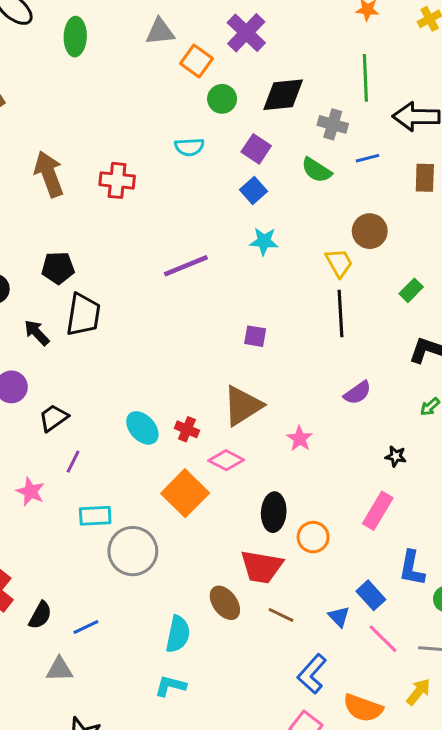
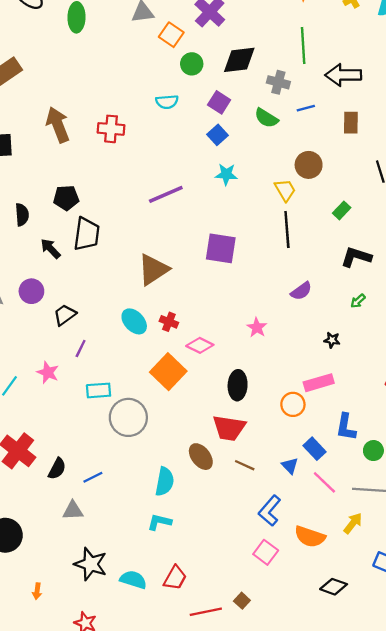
purple square: (255, 336) -> (221, 248), size x1.8
brown triangle: (243, 406) -> (153, 270), moved
pink rectangle: (378, 511) -> (319, 383), turned 44
orange circle: (313, 537) -> (293, 404), moved

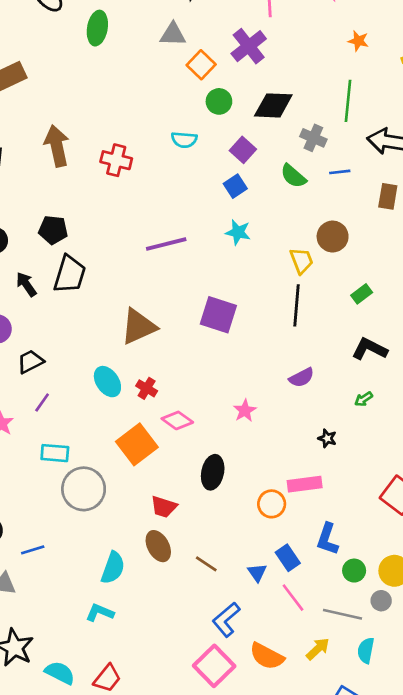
red trapezoid: (229, 428) -> (164, 507), moved, size x0.7
pink square: (266, 552) -> (214, 666), size x1.4

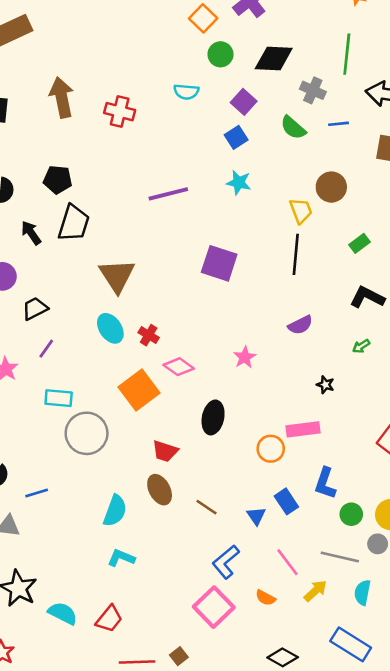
brown triangle: (138, 327) -> (117, 276), moved, turned -39
pink line: (293, 598) -> (288, 562), moved
cyan L-shape: (100, 613) -> (121, 558), moved
orange semicircle: (267, 656) -> (265, 598), size x0.6

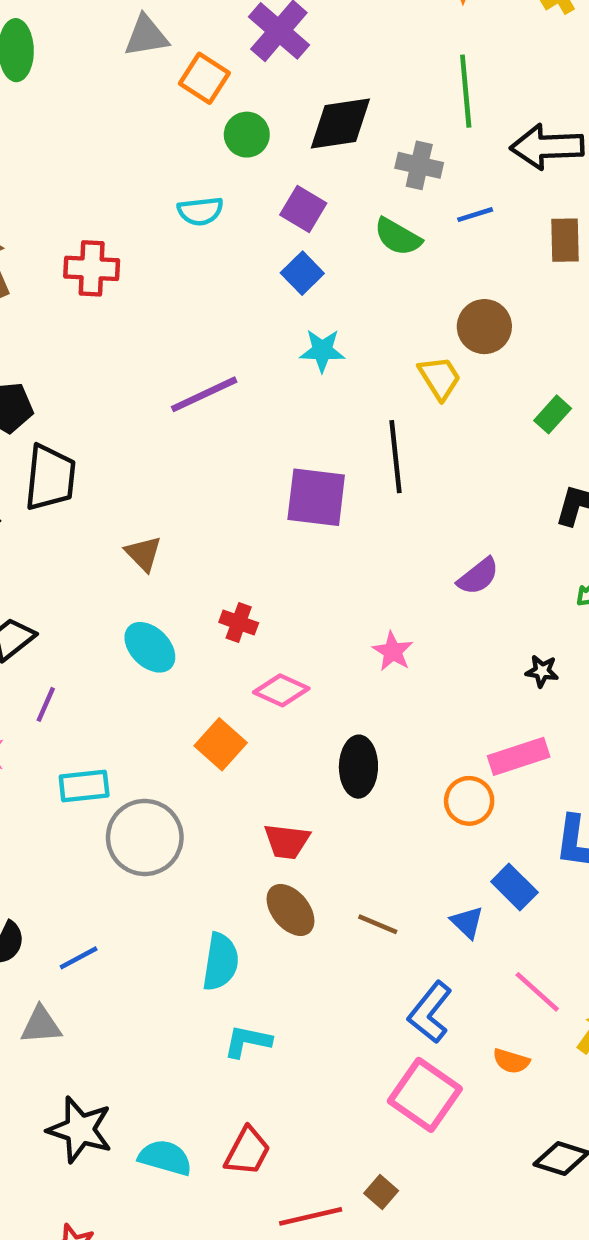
black line: (296, 254) -> (395, 457), moved
brown triangle: (117, 276) -> (143, 554), size x0.6
red cross: (149, 335) -> (239, 623), moved
orange square: (139, 390) -> (221, 744), size x0.7

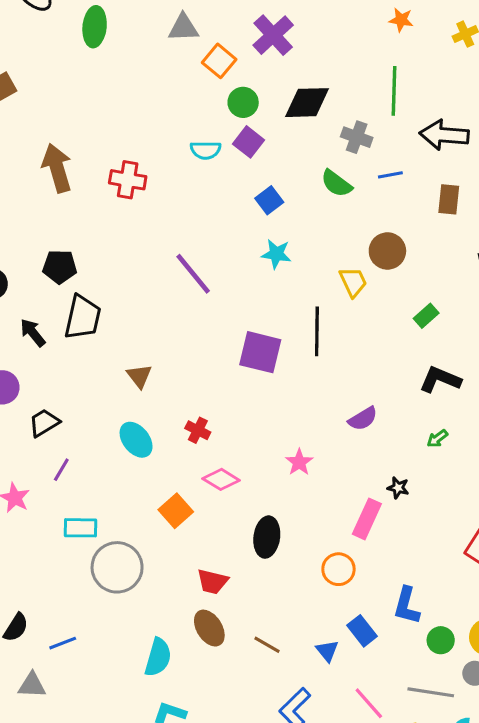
purple square: (303, 209) -> (248, 142), moved
purple line: (204, 394) -> (193, 274), turned 69
pink rectangle: (519, 756) -> (367, 519), moved, turned -54

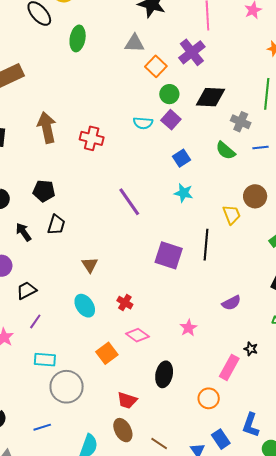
black trapezoid: (83, 317) -> (56, 225), size x0.7
blue line: (63, 643) -> (42, 427), moved

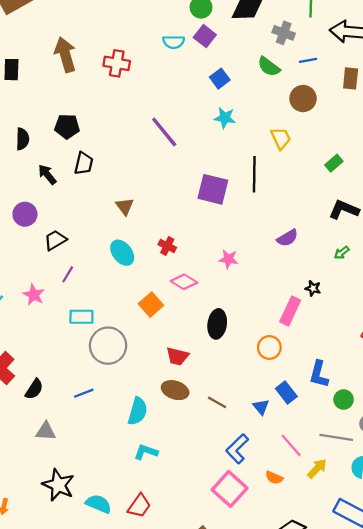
brown circle: (255, 196) -> (303, 99), moved
pink star: (188, 328) -> (228, 259), moved, turned -30
brown ellipse: (123, 430) -> (175, 390), turned -40

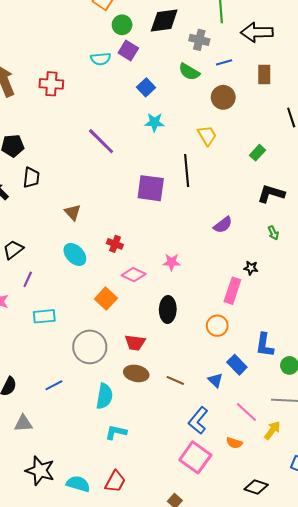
green arrow: (342, 253) -> (273, 233), turned -72
pink star: (228, 259) -> (172, 262), moved
gray circle: (108, 346) -> (90, 347), moved

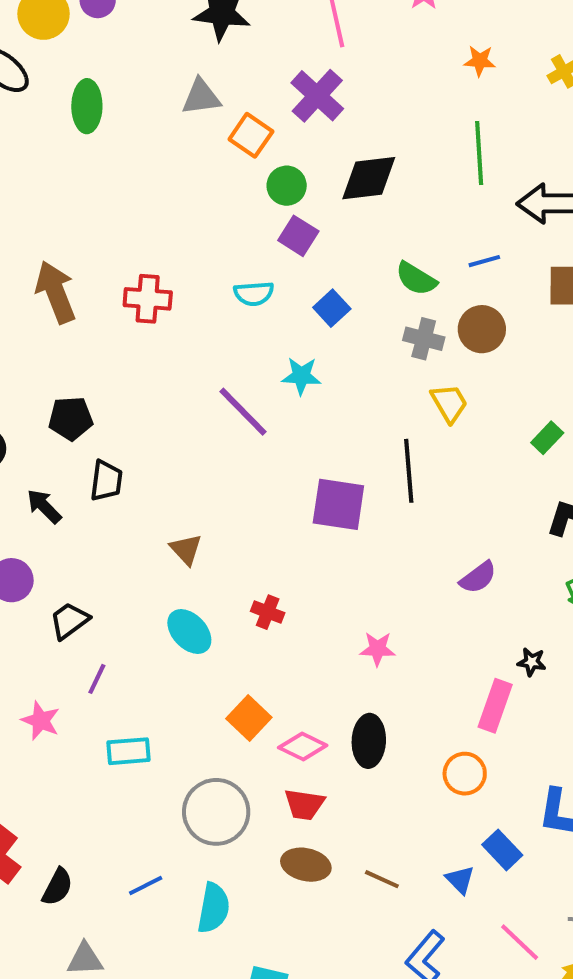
gray cross: (199, 40) -> (424, 339), moved
cyan semicircle: (101, 59) -> (254, 294), moved
cyan star: (154, 122) -> (301, 376), moved
pink diamond: (134, 275) -> (303, 746), moved
cyan semicircle: (104, 396) -> (213, 908), moved

